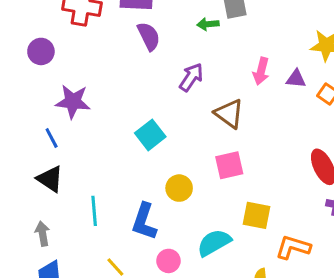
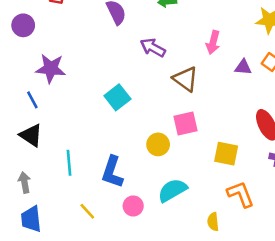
purple arrow: (191, 77) -> (153, 48), turned -95
purple triangle: (296, 79) -> (243, 67), moved
yellow circle: (179, 188) -> (158, 144), moved
yellow square: (257, 215) -> (226, 154), moved
orange L-shape: (293, 247) -> (241, 194), turned 52

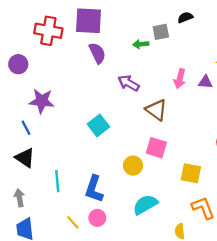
purple triangle: (243, 67) -> (205, 82), moved
pink square: (186, 124) -> (156, 148), turned 30
pink circle: (133, 206) -> (97, 218), moved

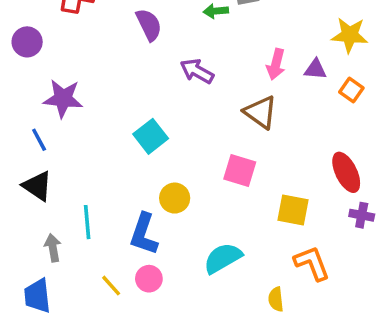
brown triangle: (156, 110) -> (260, 112), moved
yellow circle: (133, 166) -> (175, 198), moved
gray arrow: (19, 198) -> (53, 248), moved

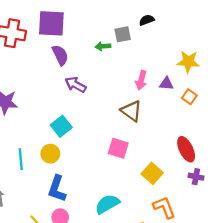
purple arrow: (197, 71) -> (76, 85), moved
yellow circle: (175, 198) -> (50, 154), moved
yellow square: (293, 210) -> (152, 173), turned 30
cyan line: (87, 222) -> (21, 159), moved

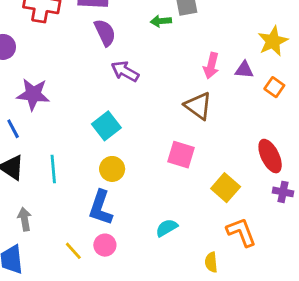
yellow star: (188, 62) -> (273, 41), turned -30
yellow circle: (50, 154) -> (112, 169), moved
cyan semicircle: (107, 204) -> (167, 228), size x0.7

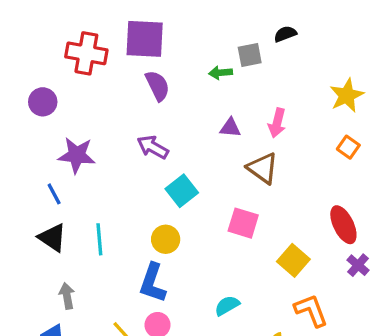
purple triangle: (244, 70) -> (230, 128), moved
purple arrow: (125, 71) -> (153, 147), moved
cyan square: (106, 126) -> (182, 191), moved
purple cross: (283, 192) -> (358, 265), turned 30

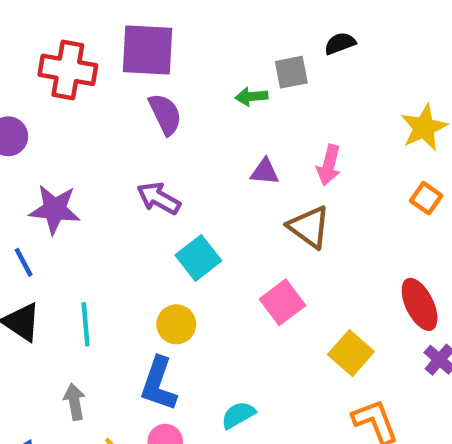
pink square: (243, 223) -> (282, 302), turned 36
gray arrow: (67, 296) -> (75, 402), moved
cyan semicircle: (227, 306) -> (238, 415), moved

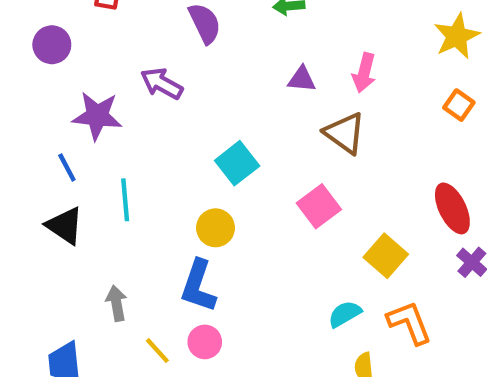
purple arrow: (159, 198) -> (162, 84), moved
cyan line: (86, 324) -> (125, 200), moved
cyan semicircle: (238, 415) -> (345, 314), moved

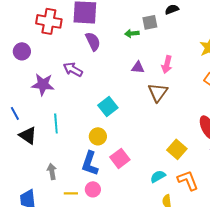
brown triangle: (345, 133) -> (158, 92), turned 30
blue line: (67, 168) -> (15, 113), moved
pink square: (319, 206) -> (120, 158), moved
yellow line: (157, 351) -> (71, 193), turned -48

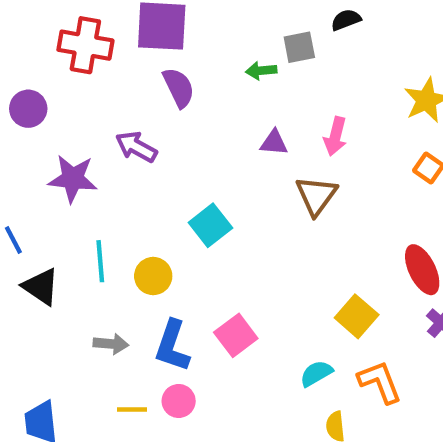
yellow circle: (98, 136) -> (153, 276), moved
gray arrow: (52, 171) -> (111, 344), moved, turned 105

